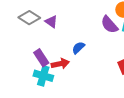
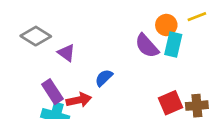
purple triangle: (51, 22) -> (66, 53), moved

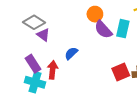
orange circle: (166, 25) -> (95, 14), moved
gray diamond: (36, 36) -> (34, 22), moved
red arrow: (79, 100) -> (53, 70), turned -72

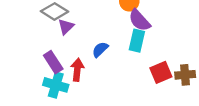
cyan rectangle: (123, 29) -> (137, 41), moved
purple triangle: (43, 35) -> (66, 27), turned 40

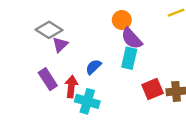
cyan cross: (56, 85) -> (87, 101), moved

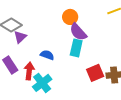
blue semicircle: (93, 67) -> (47, 55), turned 64
cyan cross: (87, 101) -> (42, 83), turned 36

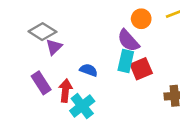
orange circle: (70, 17) -> (141, 19), moved
red square: (95, 73) -> (141, 69), moved

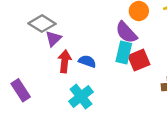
purple rectangle: (41, 83) -> (21, 90), moved
red arrow: (65, 91) -> (65, 61), moved

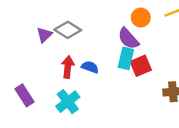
gray diamond: (42, 24) -> (68, 30), moved
purple triangle: (53, 39) -> (44, 35), moved
cyan cross: (81, 97) -> (68, 102), moved

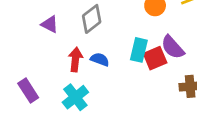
gray diamond: (68, 30) -> (92, 19), moved, turned -70
purple triangle: (44, 35) -> (50, 24), turned -49
purple semicircle: (128, 39) -> (173, 47), moved

